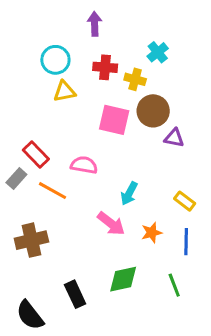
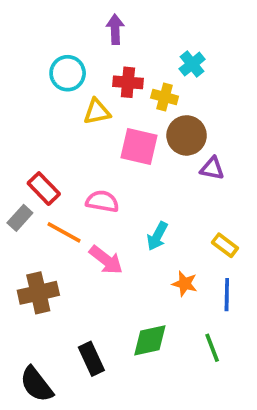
yellow triangle: (65, 91) -> (97, 112), moved
pink arrow: (111, 224) -> (106, 260), moved
orange star: (152, 233) -> (185, 284), turned 30

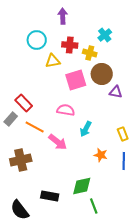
pink square: (139, 146) -> (76, 80), turned -30
pink semicircle: (102, 201) -> (66, 110), moved
yellow rectangle: (225, 245) -> (123, 134), turned 32
green line: (212, 348) -> (94, 206), moved
black rectangle: (91, 359) -> (50, 196), turned -54

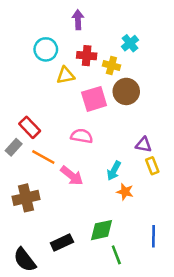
purple triangle: (116, 92) -> (144, 145), moved
cyan arrow: (86, 129) -> (114, 171), moved
blue line: (124, 161) -> (153, 236), moved
black rectangle: (50, 196) -> (62, 242), turned -36

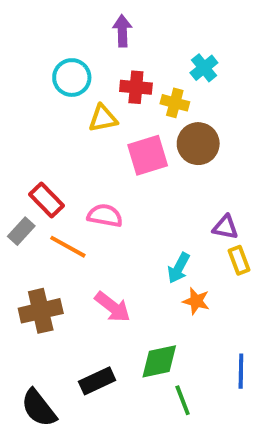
pink semicircle: (82, 136) -> (105, 216), moved
pink arrow: (72, 176) -> (113, 307), moved

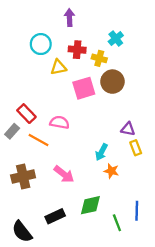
green line: (183, 400) -> (117, 223), moved

